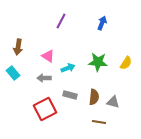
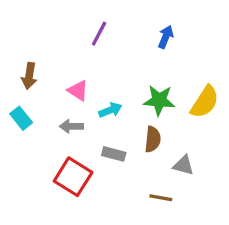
yellow semicircle: (126, 63) -> (205, 102), size x1.5
brown semicircle: (94, 97) -> (153, 139), moved
red square: (45, 109) -> (73, 177), turned -30

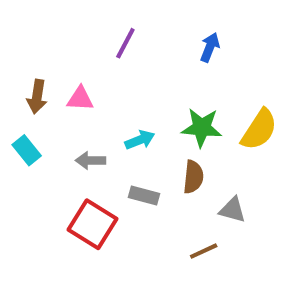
pink triangle: (78, 91) -> (80, 99), moved, turned -30
brown line: (161, 198) -> (204, 251), turned -35

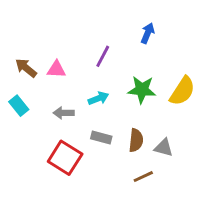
purple line: (125, 43) -> (103, 56), moved
brown arrow: (37, 97) -> (26, 68), turned 120
brown semicircle: (193, 177) -> (136, 140), moved

